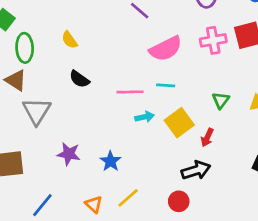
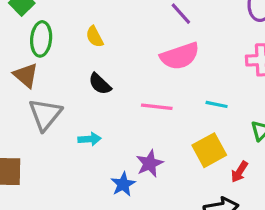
pink semicircle: (166, 49) -> (180, 56), moved
cyan line: (166, 85) -> (217, 104), moved
cyan arrow: (145, 117) -> (90, 139), moved
purple star: (69, 154) -> (150, 163), moved, turned 30

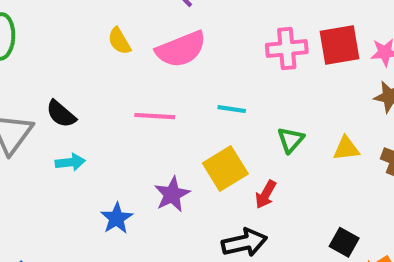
yellow semicircle: (95, 37) -> (119, 41), moved
black semicircle: (100, 84) -> (61, 114), moved
purple star: (150, 163) -> (172, 194), moved

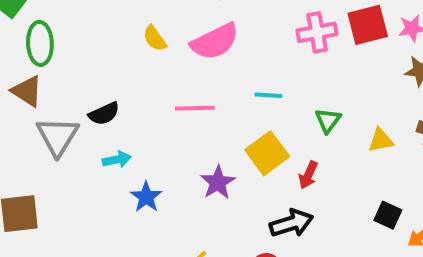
black semicircle: (61, 114) -> (104, 114), turned -60
yellow triangle: (346, 148) -> (381, 140), moved
blue star: (117, 218) -> (146, 197), moved

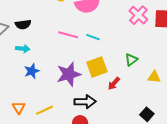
pink cross: (317, 32) -> (138, 15), turned 36
cyan line: (269, 95) -> (93, 37), moved
purple star: (218, 182) -> (69, 74), size x1.4
black arrow: (291, 223) -> (85, 102), moved

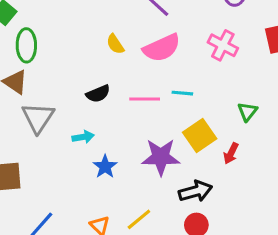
pink cross: (138, 15) -> (223, 45), moved
black semicircle: (23, 24) -> (98, 94), moved
purple star: (69, 74) -> (161, 157), turned 30

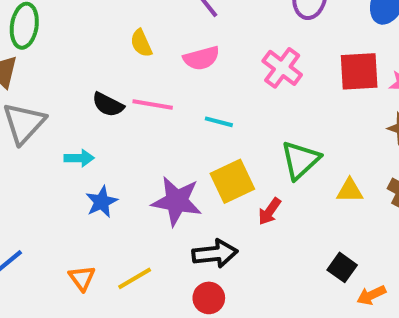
pink semicircle: (162, 48) -> (201, 58), size x0.7
black semicircle: (98, 94) -> (108, 105), turned 40
pink line: (145, 99) -> (153, 105), moved
green triangle: (248, 111) -> (300, 160), size x1.5

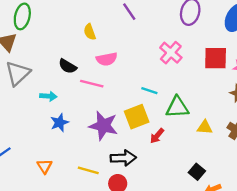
pink semicircle: (201, 58) -> (107, 59), moved
pink line: (153, 105) -> (92, 84), moved
cyan line: (219, 122) -> (149, 91), moved
green triangle: (300, 160) -> (177, 107), turned 35
yellow line: (135, 278) -> (88, 170), moved, turned 42

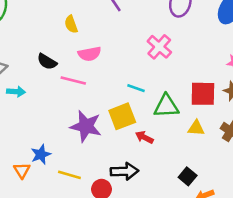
red square: (216, 58) -> (203, 94), moved
cyan arrow: (48, 96) -> (16, 92), moved
blue star: (59, 123) -> (41, 154), moved
red arrow: (157, 136) -> (144, 137), turned 77
black arrow: (123, 158) -> (125, 171), moved

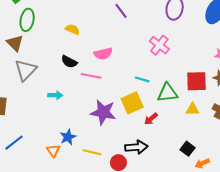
yellow semicircle: (71, 24) -> (72, 29), moved, turned 136
cyan arrow: (16, 92) -> (55, 95), moved
red arrow: (144, 137) -> (151, 119), turned -64

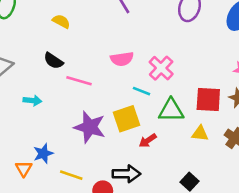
pink cross: (159, 45) -> (161, 68), moved
pink semicircle: (103, 54) -> (122, 59), moved

